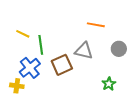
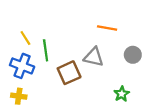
yellow line: (23, 34) -> (25, 38), turned 32
blue cross: (30, 68) -> (22, 66), moved, turned -30

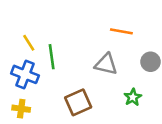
brown square: (69, 73) -> (78, 102), moved
green star: (122, 94) -> (133, 97), moved

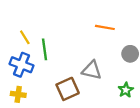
gray triangle: (106, 64) -> (92, 70), moved
green star: (133, 97) -> (126, 90), moved

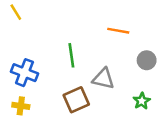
yellow line: (25, 37) -> (16, 12), moved
green line: (45, 49) -> (71, 55), moved

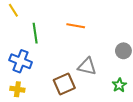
orange line: (118, 31) -> (76, 26), moved
green line: (71, 55) -> (35, 33), moved

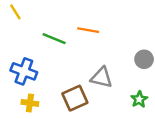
green line: (35, 33) -> (54, 39), moved, turned -60
yellow cross: (17, 89) -> (30, 103), moved

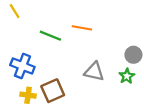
brown square: (75, 98) -> (53, 91), moved
green star: (139, 99) -> (127, 76), moved

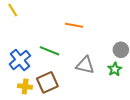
green line: (50, 36) -> (50, 51), moved
blue cross: (22, 66) -> (20, 60), turned 30

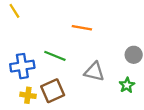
blue cross: (20, 60) -> (22, 66), turned 30
green star: (115, 69) -> (127, 85), moved

